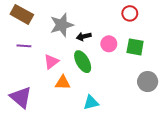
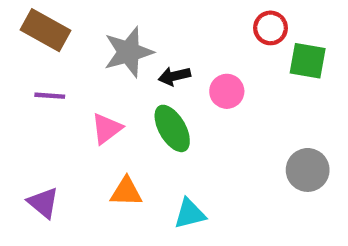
green square: (135, 47) -> (308, 61), moved
orange triangle: (63, 83) -> (126, 192), moved
purple triangle: (21, 97) -> (43, 203), size x0.7

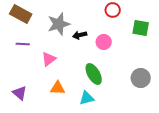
red circle: (271, 28) -> (113, 10), moved
green ellipse: (172, 128) -> (94, 74), moved

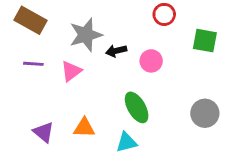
pink triangle: (49, 59) -> (71, 71), moved
purple triangle: (20, 93) -> (44, 132), moved

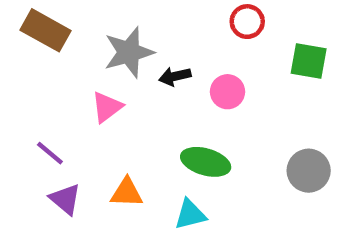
purple line: (33, 64) -> (50, 153), moved, turned 36
green ellipse: (137, 107) -> (206, 162), turned -44

